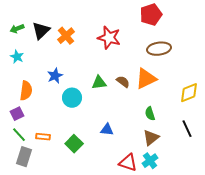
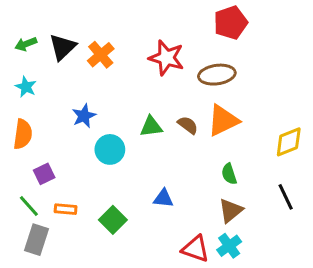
brown ellipse: (159, 49) -> (217, 75), moved
orange semicircle: (26, 91) -> (23, 134), moved
purple square: (17, 114) -> (44, 174), moved

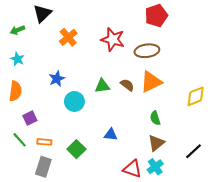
black triangle: (63, 47) -> (42, 13), moved
black line: (286, 197) -> (194, 151), moved, turned 72
gray rectangle: (37, 240) -> (43, 167), moved

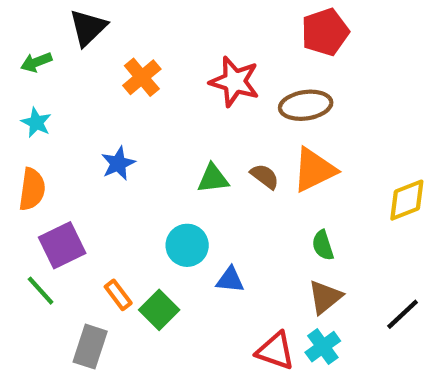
cyan circle: (74, 101) -> (187, 245), moved
purple square: (30, 118) -> (62, 245), size x1.5
orange rectangle: (44, 142) -> (118, 295), moved, turned 48

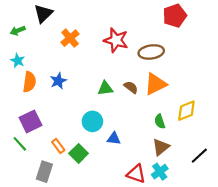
red pentagon: (325, 32) -> (175, 16), moved
orange semicircle: (32, 189) -> (29, 82), moved
yellow diamond: (407, 200) -> (186, 111), moved

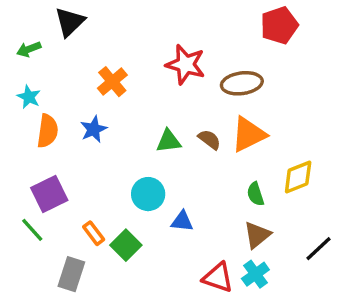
orange cross: (70, 38) -> (112, 82), moved

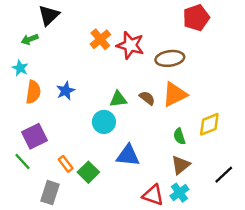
green arrow: (29, 49) -> (30, 39), moved
orange cross: (112, 82) -> (100, 39), moved
cyan circle: (148, 194) -> (104, 122), moved
blue triangle: (182, 221) -> (128, 155), size x1.5

